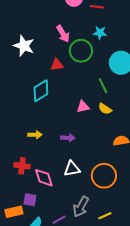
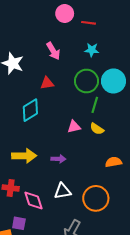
green circle: (81, 51) -> (86, 81), moved
green line: (103, 86) -> (95, 105), turned 42
yellow arrow: (35, 135) -> (24, 156), size x1.6

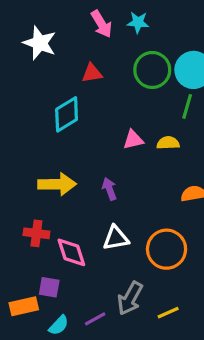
cyan star: (92, 50) -> (138, 22), moved
green line: (95, 105) -> (187, 106), moved
yellow semicircle: (97, 129) -> (168, 143), turned 144
purple arrow: (58, 159) -> (109, 189), turned -112

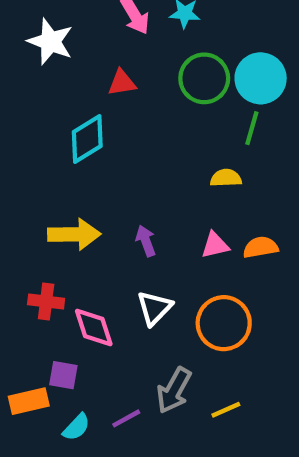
pink triangle: (133, 140) -> (215, 245), moved
white triangle: (116, 238) -> (154, 308), turned -36

